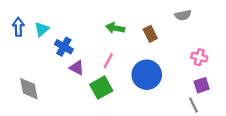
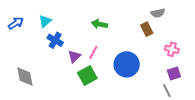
blue arrow: (18, 27) -> (16, 23), turned 56
cyan triangle: (42, 29) -> (45, 21), moved
brown rectangle: (150, 34) -> (147, 29), moved
purple triangle: (77, 68) -> (74, 56), moved, turned 48

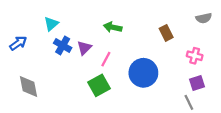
gray semicircle: (158, 13) -> (204, 18), moved
blue arrow: (16, 23) -> (18, 43), moved
purple triangle: (74, 56) -> (84, 48), moved

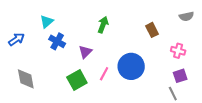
green arrow: (113, 27) -> (103, 25), turned 98
purple triangle: (84, 48) -> (85, 52), moved
pink line: (106, 59) -> (104, 74), moved
green square: (99, 85) -> (77, 80), moved

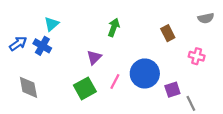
blue cross: (57, 41) -> (42, 46), moved
purple square: (180, 76) -> (172, 90), moved

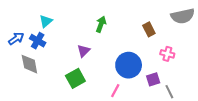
gray semicircle: (206, 18) -> (183, 16), size x1.6
pink cross: (197, 56) -> (167, 54), moved
pink line: (115, 82) -> (115, 91), moved
gray diamond: (28, 87) -> (29, 64), moved

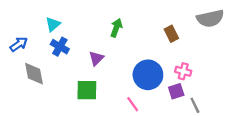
blue cross: (38, 41) -> (60, 47), moved
pink cross: (167, 54) -> (183, 71), moved
green square: (75, 78) -> (87, 90), turned 30
pink line: (115, 91) -> (133, 104), turned -64

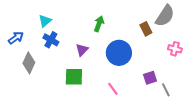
gray semicircle: (210, 18) -> (165, 16), moved, turned -45
pink cross: (183, 71) -> (175, 49), moved
gray diamond: (34, 74) -> (29, 63), turned 35
blue circle: (148, 75) -> (119, 53), moved

